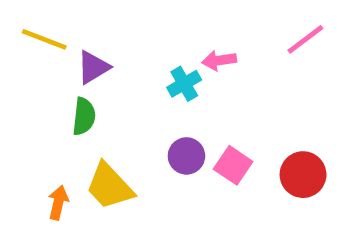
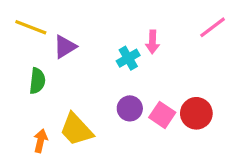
pink arrow: (219, 60) -> (153, 42), turned -80
green semicircle: (84, 116) -> (37, 81), moved
red circle: (303, 175) -> (196, 113), moved

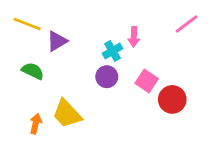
green semicircle: (37, 81) -> (33, 71), turned -70
purple circle: (130, 108) -> (107, 77), moved
pink square: (162, 115) -> (147, 81), moved

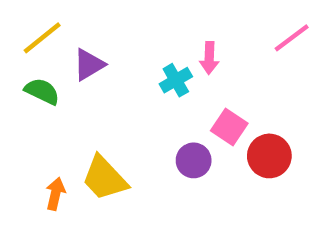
yellow line: (27, 24) -> (42, 38), turned -60
green semicircle: (33, 71) -> (42, 91), moved
purple circle: (107, 77) -> (194, 160), moved

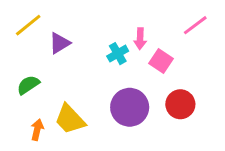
green semicircle: (42, 91) -> (28, 85), moved, turned -60
pink square: (229, 127) -> (161, 61), moved
purple circle: (194, 160) -> (130, 107), size x1.6

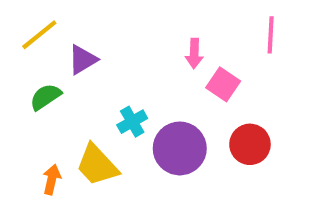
pink line: (195, 25) -> (271, 35), turned -50
cyan cross: (118, 54) -> (132, 122), moved
green semicircle: (28, 85) -> (45, 97), moved

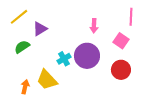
pink square: (223, 84) -> (121, 41), moved
purple circle: (180, 148) -> (87, 56), moved

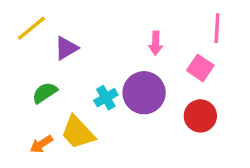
green semicircle: (22, 47) -> (45, 93), moved
orange arrow: (25, 87) -> (41, 144), turned -136

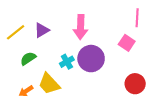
yellow line: (31, 28) -> (16, 32), moved
pink arrow: (156, 43) -> (81, 27), moved, size x1.6
red circle: (200, 116) -> (135, 84), moved

